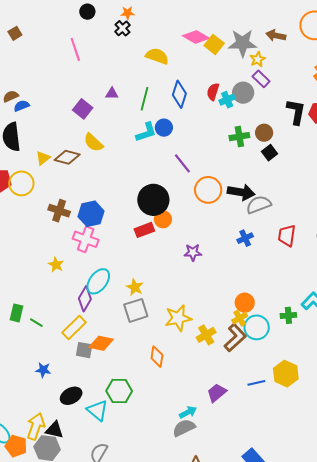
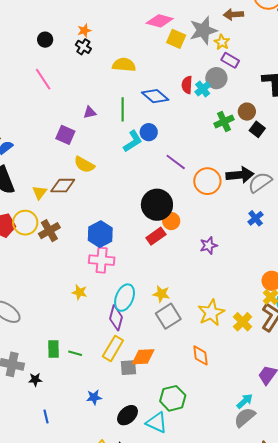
pink diamond: (196, 37) -> (160, 21), moved
blue diamond: (179, 94) -> (155, 96), turned -52
brown cross: (59, 211) -> (49, 231), moved, turned -35

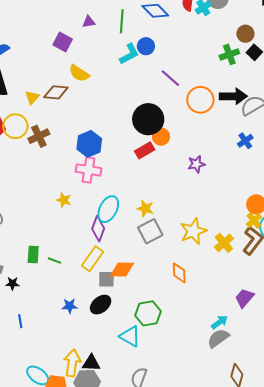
green cross: (224, 122) -> (229, 54), moved
black ellipse: (127, 415) -> (101, 305), moved

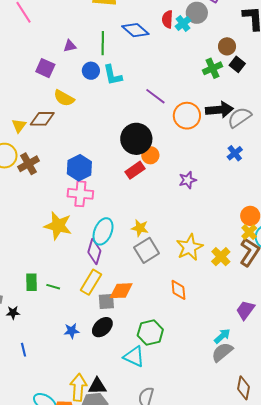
blue circle: (146, 46) -> (91, 71), moved
cyan L-shape: (129, 54) -> (113, 75), turned 110
yellow star: (64, 200) -> (58, 226), size x1.8

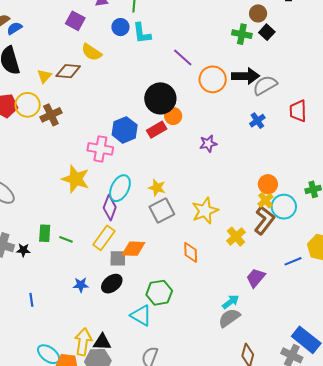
green cross: (212, 68) -> (242, 34), turned 30
blue hexagon: (79, 168) -> (125, 130), moved
yellow cross: (221, 257) -> (236, 237), moved
black star: (13, 313) -> (23, 250), moved

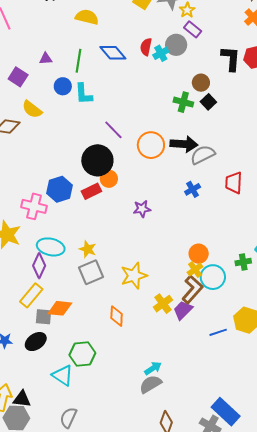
purple line: (183, 58) -> (113, 130), moved
cyan ellipse: (120, 188) -> (51, 247), turned 72
purple trapezoid: (256, 278) -> (183, 310), moved

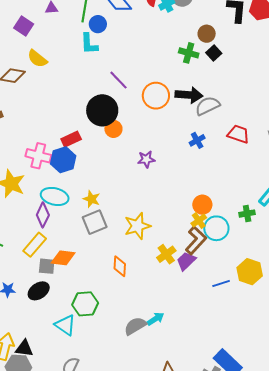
blue circle: (63, 86) -> (98, 24), moved
red trapezoid: (234, 183) -> (238, 134), turned 105
blue hexagon: (60, 189) -> (63, 160), moved
red rectangle: (91, 191) -> (71, 139), moved
gray semicircle: (150, 384) -> (135, 326), moved

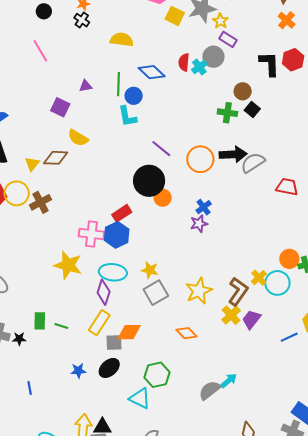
blue cross: (197, 140) -> (204, 207), moved
orange circle: (202, 205) -> (289, 259), moved
brown L-shape: (196, 240) -> (238, 291), moved
orange diamond: (120, 266) -> (186, 333), turned -40

